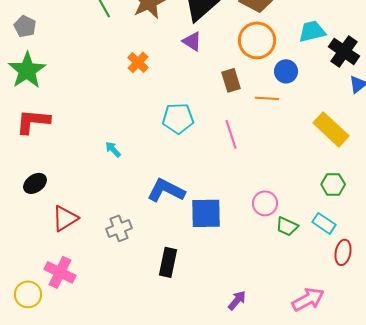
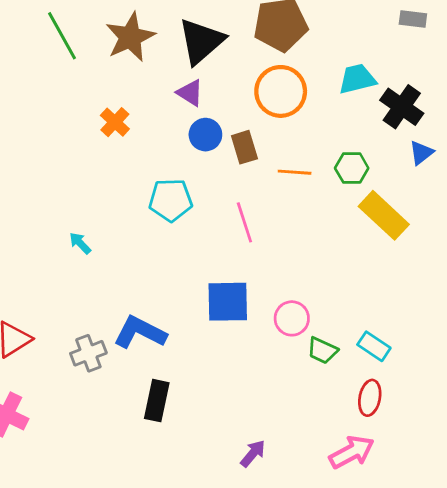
blue circle: (286, 71) -> (205, 135), moved
green hexagon: (333, 184) -> (352, 168), moved
blue L-shape: (166, 190) -> (140, 332), moved
blue square: (206, 213) -> (228, 302), moved
red ellipse: (343, 252) -> (370, 398), moved

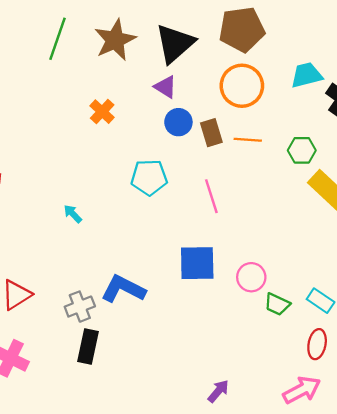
green line: (62, 36) -> (57, 39), turned 48
orange line: (295, 172) -> (248, 140), moved
black rectangle: (157, 401) -> (88, 346), moved

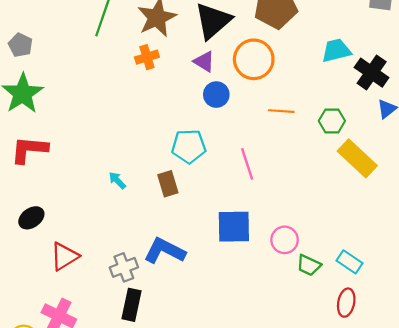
orange circle: (242, 86) -> (254, 59), moved
orange cross: (102, 112) -> (147, 57), moved, turned 30
brown rectangle: (211, 133) -> (168, 184), moved

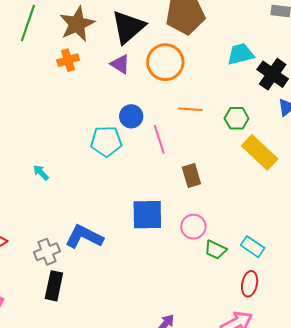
blue circle: (216, 95) -> (131, 116), moved
pink line: (247, 164) -> (159, 139), moved
brown rectangle: (168, 184) -> (191, 175), moved

